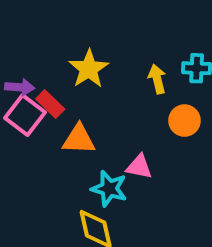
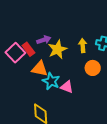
yellow star: (89, 69) -> (57, 49), moved
purple arrow: (20, 87) -> (44, 40), moved, turned -32
cyan star: (109, 189) -> (51, 81), moved

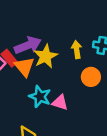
purple arrow: (44, 40) -> (28, 45), size x1.5
orange triangle: (40, 69) -> (24, 67), moved, turned 42

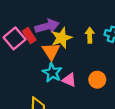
orange triangle: (24, 67) -> (51, 51), moved
orange circle: (91, 77) -> (97, 80), moved

